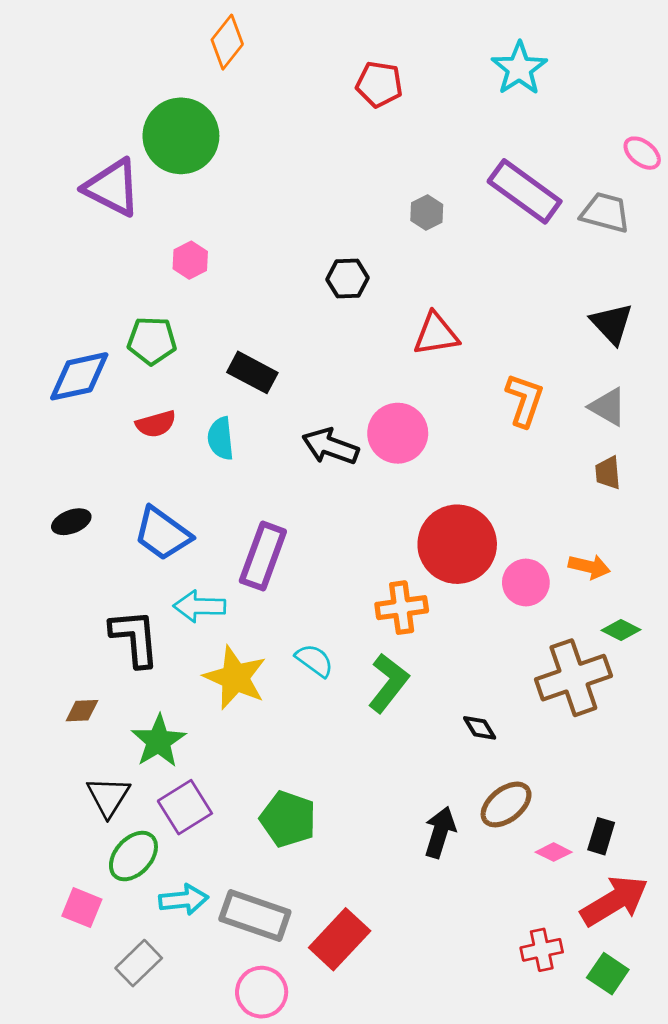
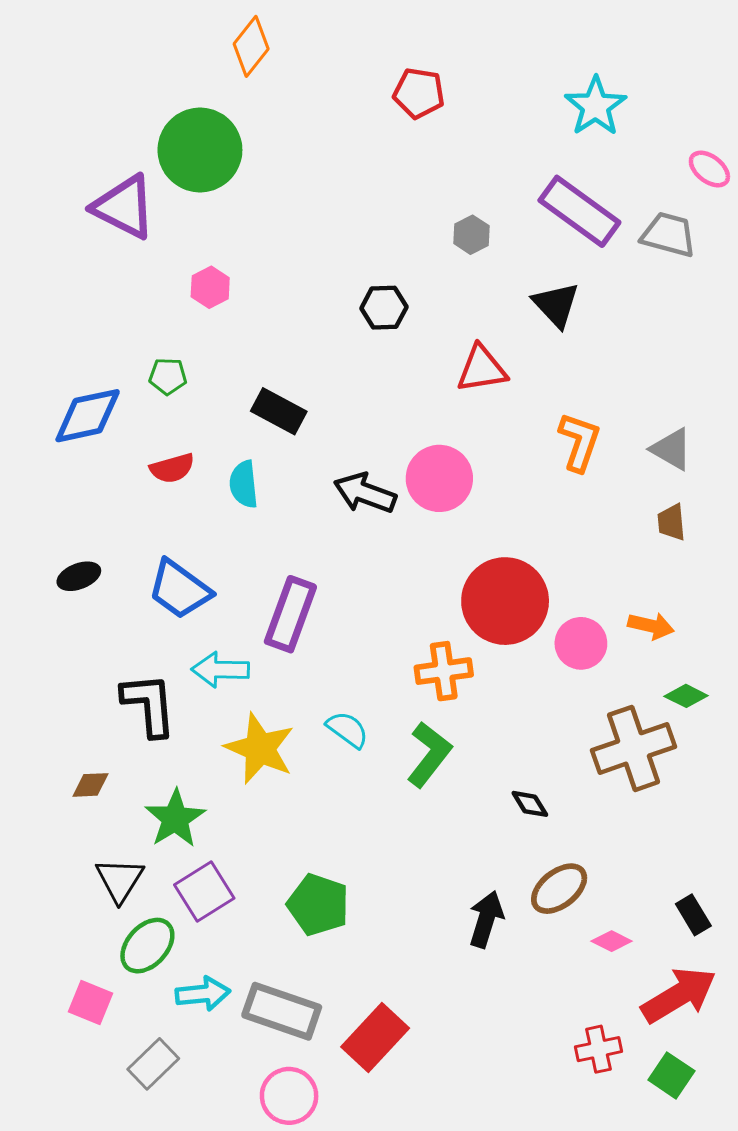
cyan star: (519, 68) -> (596, 106), moved
black triangle: (612, 324) -> (556, 305), moved
green pentagon: (152, 341) -> (168, 376), size x0.7
black rectangle: (601, 836) -> (693, 915), moved, turned -48

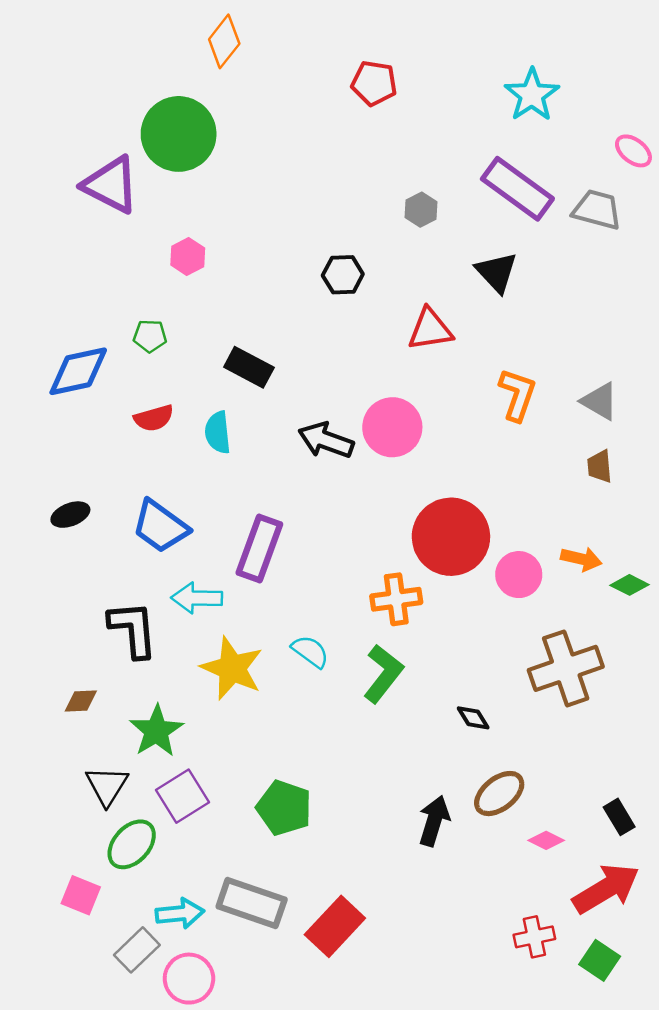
green diamond: (686, 696) -> (630, 585), moved
cyan arrow: (203, 994) -> (180, 913), moved
pink circle: (289, 1096) -> (189, 979), moved

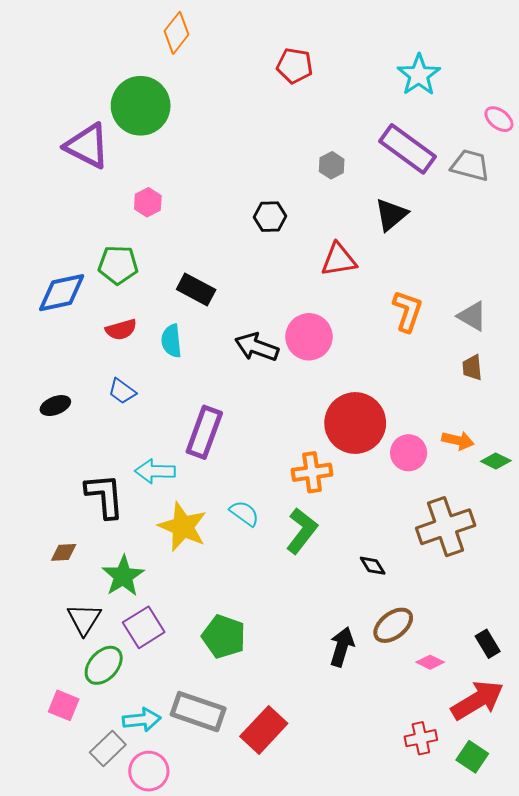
black triangle: (497, 272) -> (391, 215), turned 33
green pentagon: (150, 336) -> (118, 265), size x1.5
blue trapezoid: (160, 526) -> (122, 391), moved, size x0.6

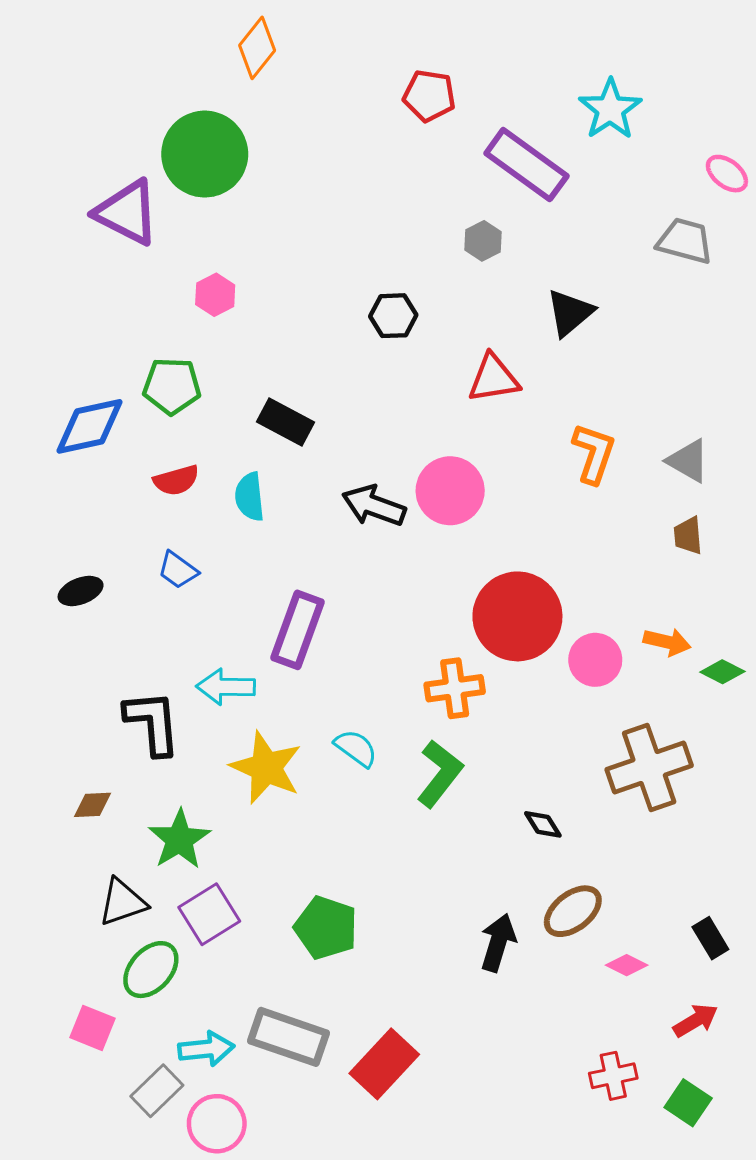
purple rectangle: (408, 149) -> (526, 165), moved
black triangle: (84, 619) -> (122, 902), turned 39
red arrow: (477, 700) -> (696, 1020), size x0.6

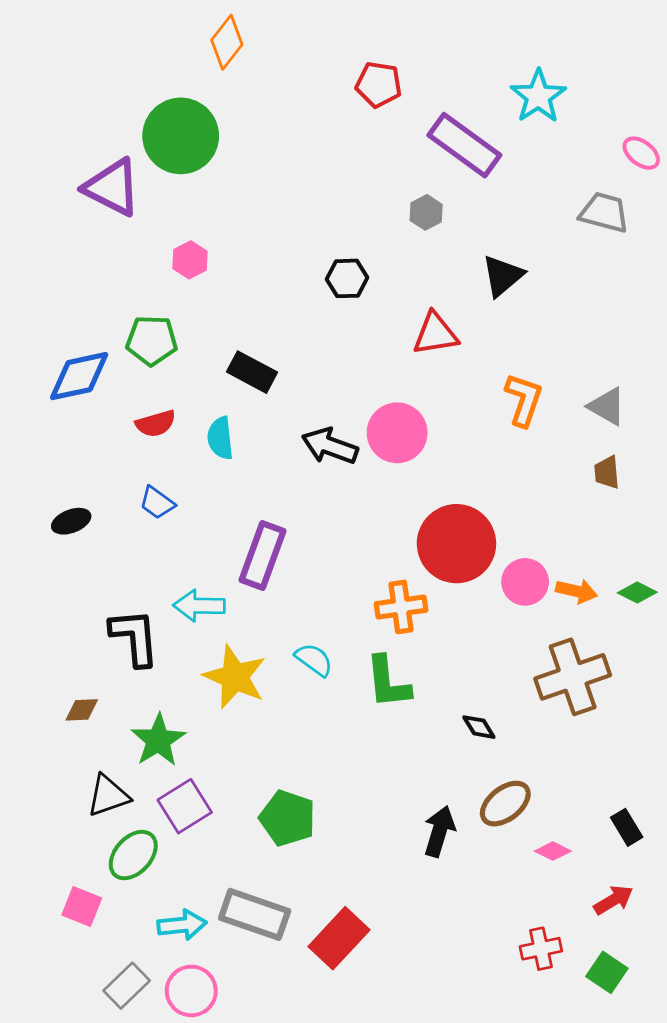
orange arrow: (667, 642) -> (577, 591), moved
green L-shape: (440, 774) -> (388, 682), turned 136
gray rectangle: (157, 1091) -> (127, 986), moved

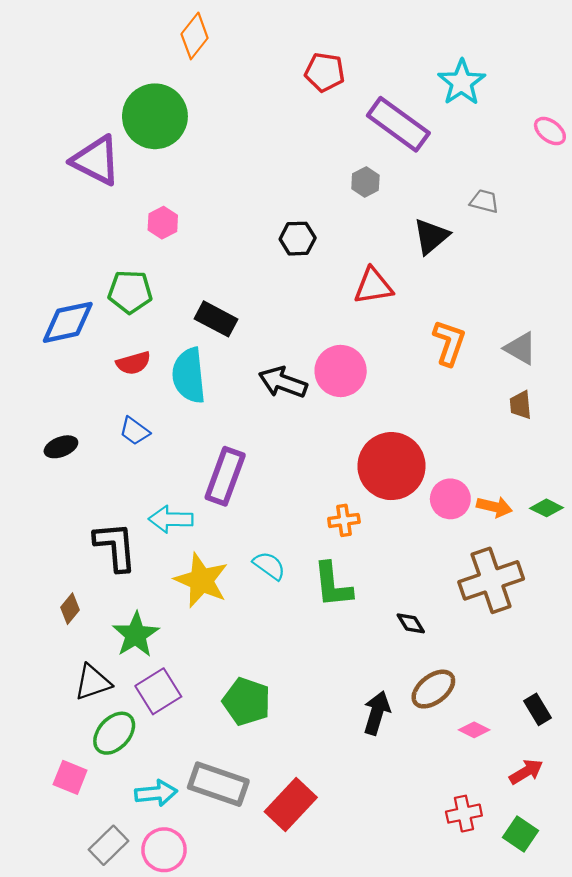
gray trapezoid: (604, 212) -> (484, 201), moved, size x0.7
cyan semicircle: (220, 438) -> (189, 376), size x1.5
orange cross: (401, 607) -> (344, 520), size x0.7
brown diamond: (82, 710) -> (70, 609), turned -48

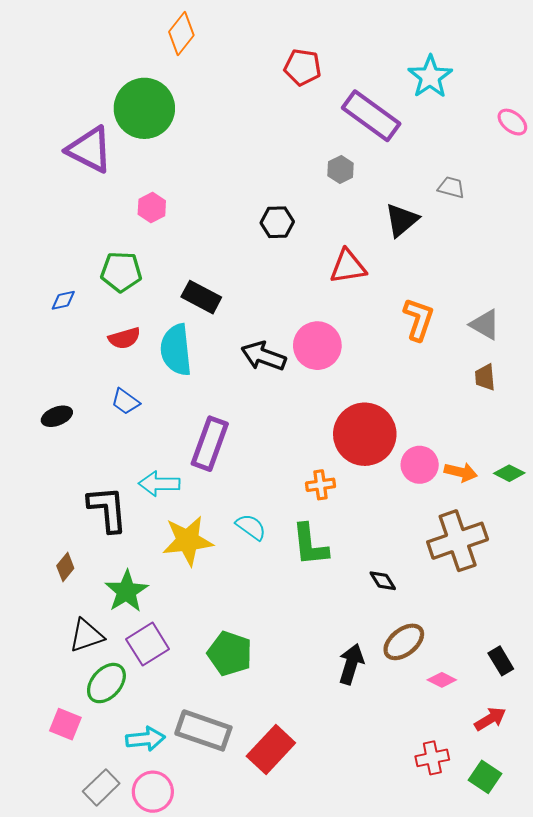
blue diamond: (68, 322) -> (63, 300), size x0.5
yellow star: (201, 580) -> (188, 541), turned -30

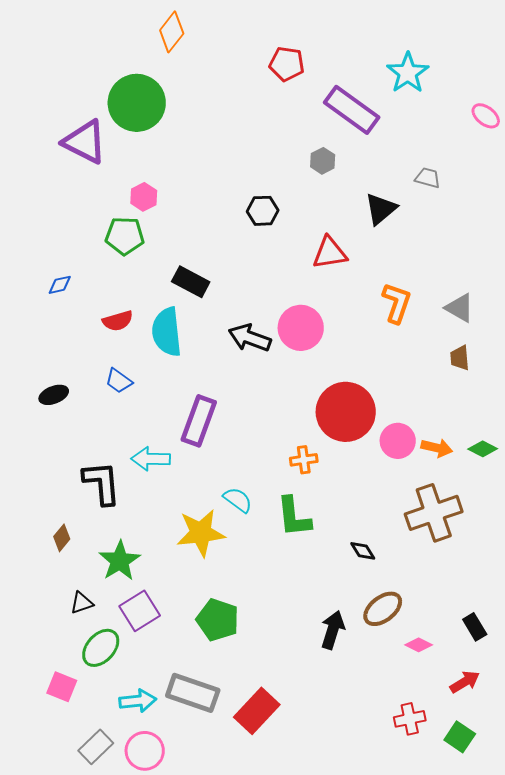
green pentagon: (121, 272) -> (125, 236), moved
yellow star: (188, 541) -> (201, 533), moved
black triangle: (86, 636) -> (82, 603), size x0.7

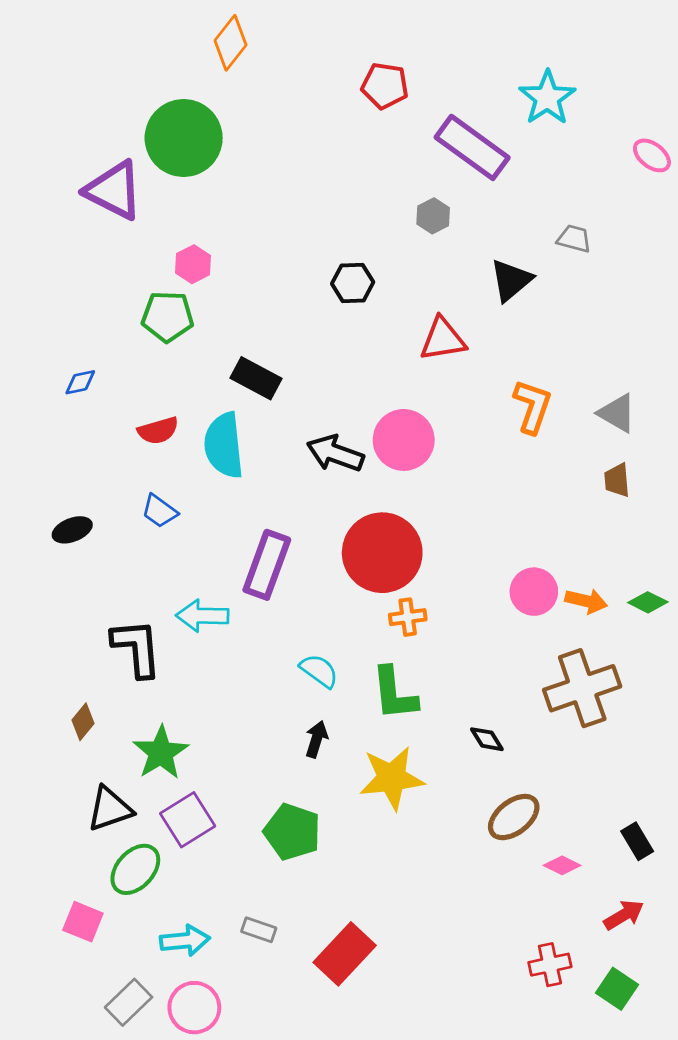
red circle: (346, 412) -> (382, 553), moved
yellow star: (201, 533) -> (392, 778), moved
black triangle: (82, 603) -> (110, 809), size x1.5
black arrow: (333, 630) -> (316, 739), moved, size x0.7
gray rectangle: (193, 693) -> (259, 930), size x0.5

